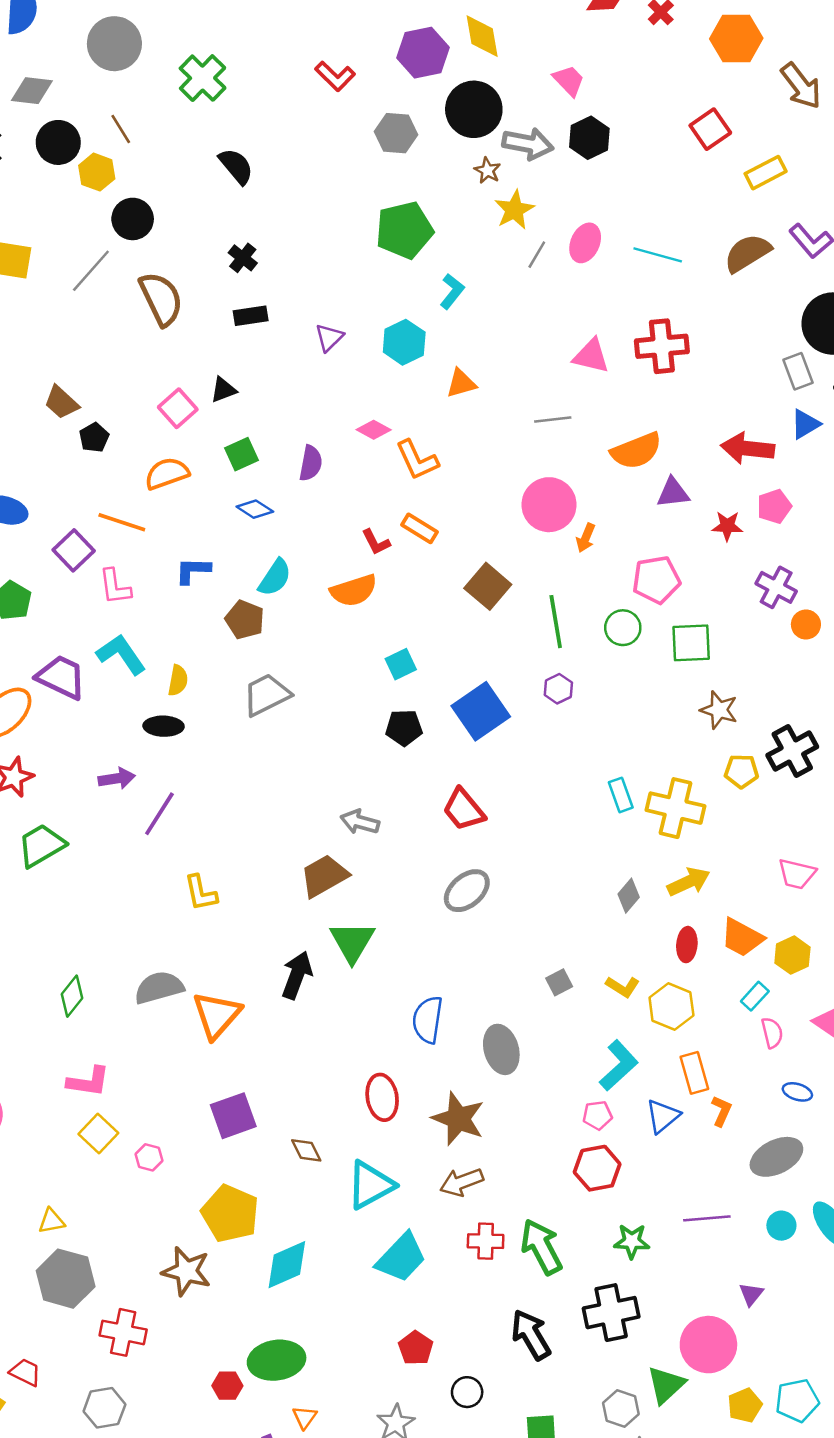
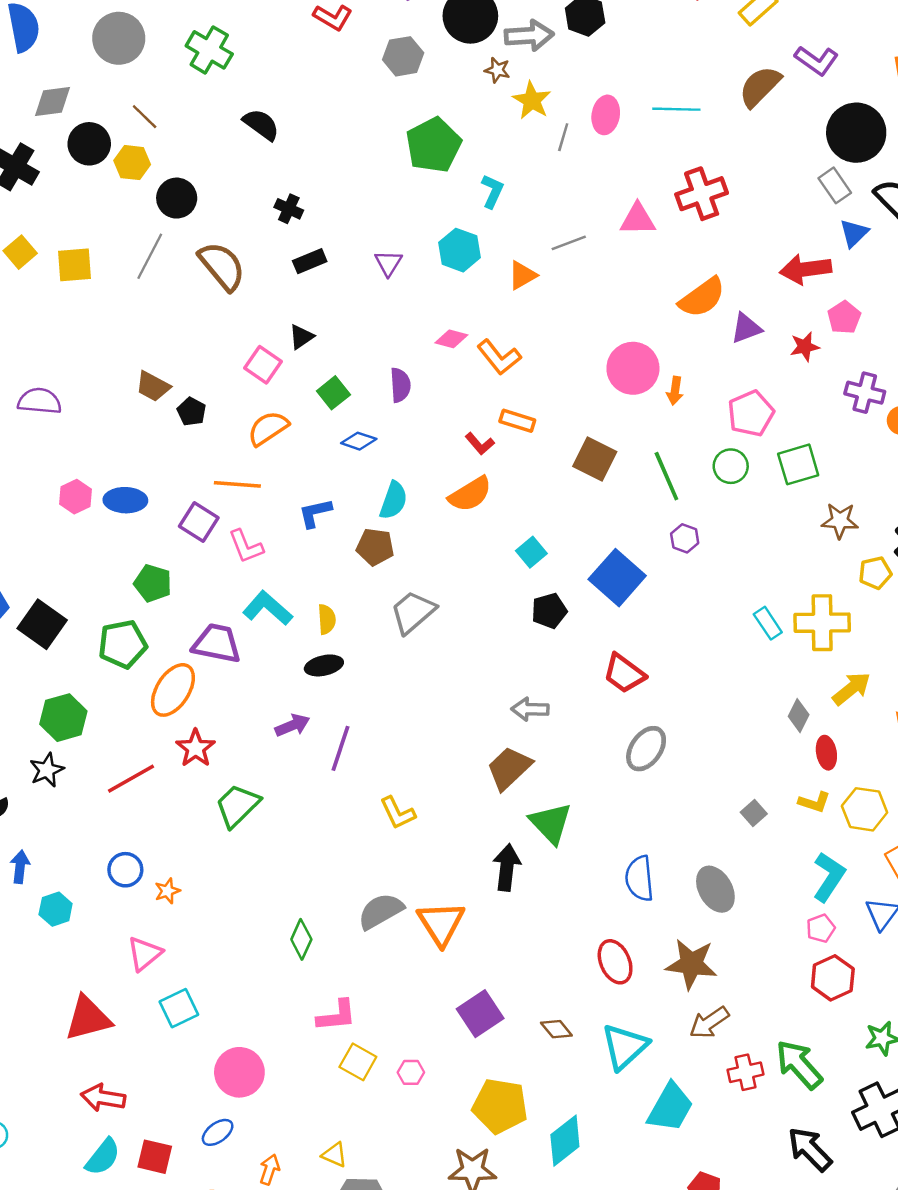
gray line: (553, 420) -> (569, 243), moved
red ellipse: (687, 945) -> (826, 753), moved
yellow triangle: (51, 1221) -> (334, 1155), turned 48

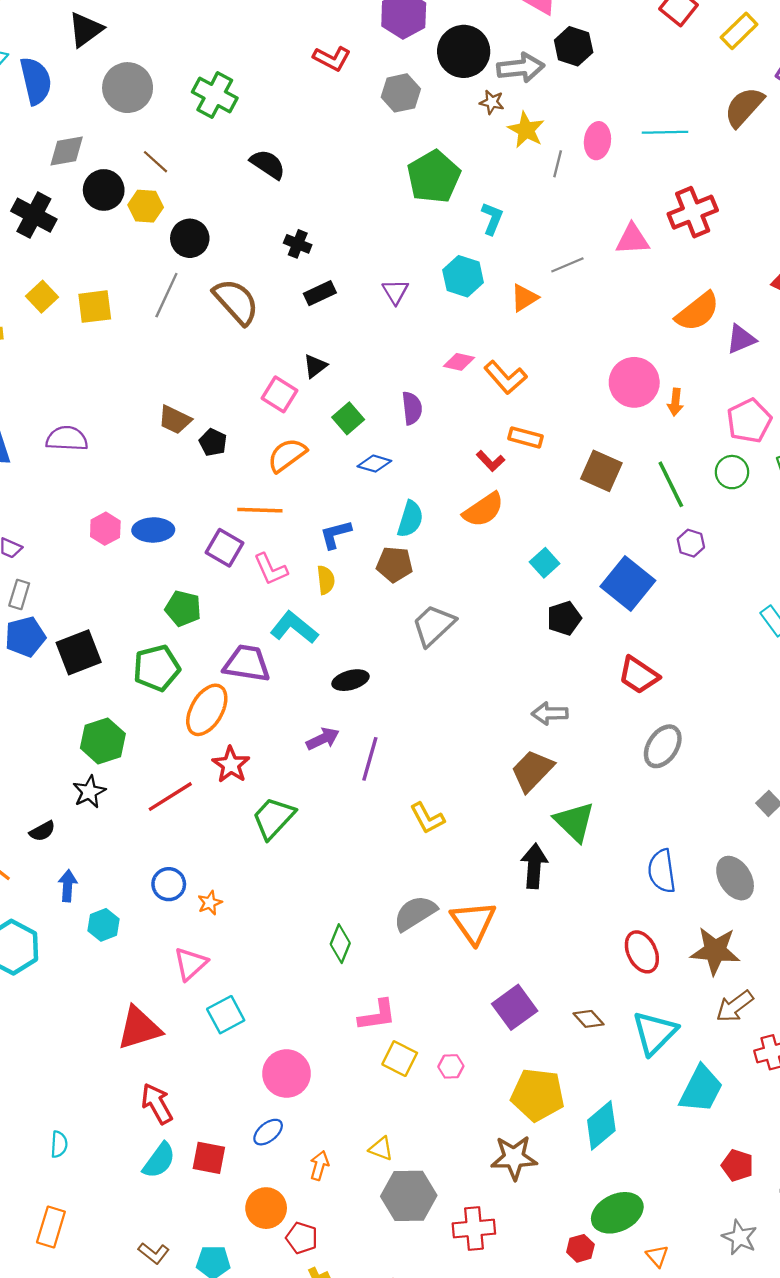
yellow semicircle: (327, 619) -> (326, 580), moved
black square: (42, 624) -> (79, 652), turned 36
red arrow: (103, 1098) -> (157, 1104), turned 54

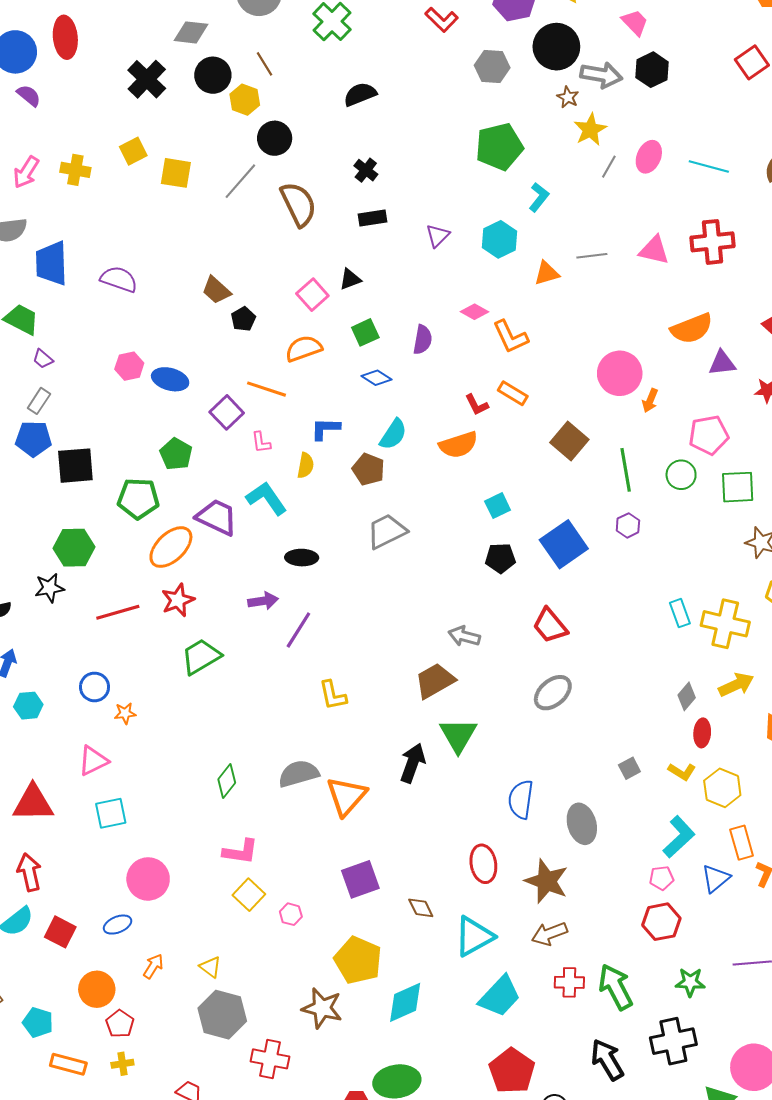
black semicircle: (268, 164) -> (360, 94), turned -72
pink L-shape: (271, 569) -> (261, 442), size x0.7
red pentagon: (737, 1165) -> (512, 1071), size x1.6

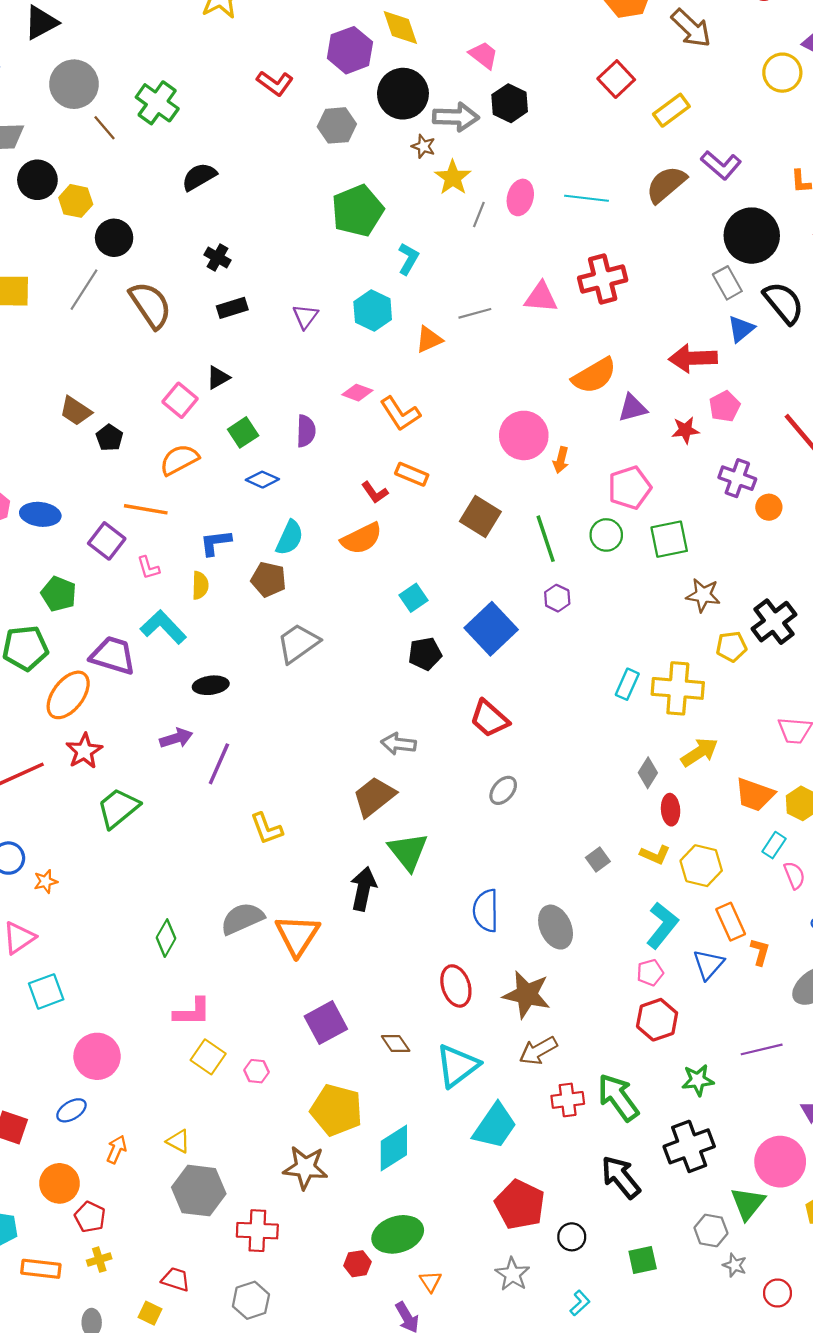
brown line: (264, 64) -> (104, 128), moved
cyan rectangle: (680, 613) -> (627, 684), turned 52
gray ellipse: (553, 693) -> (503, 790), size x0.7

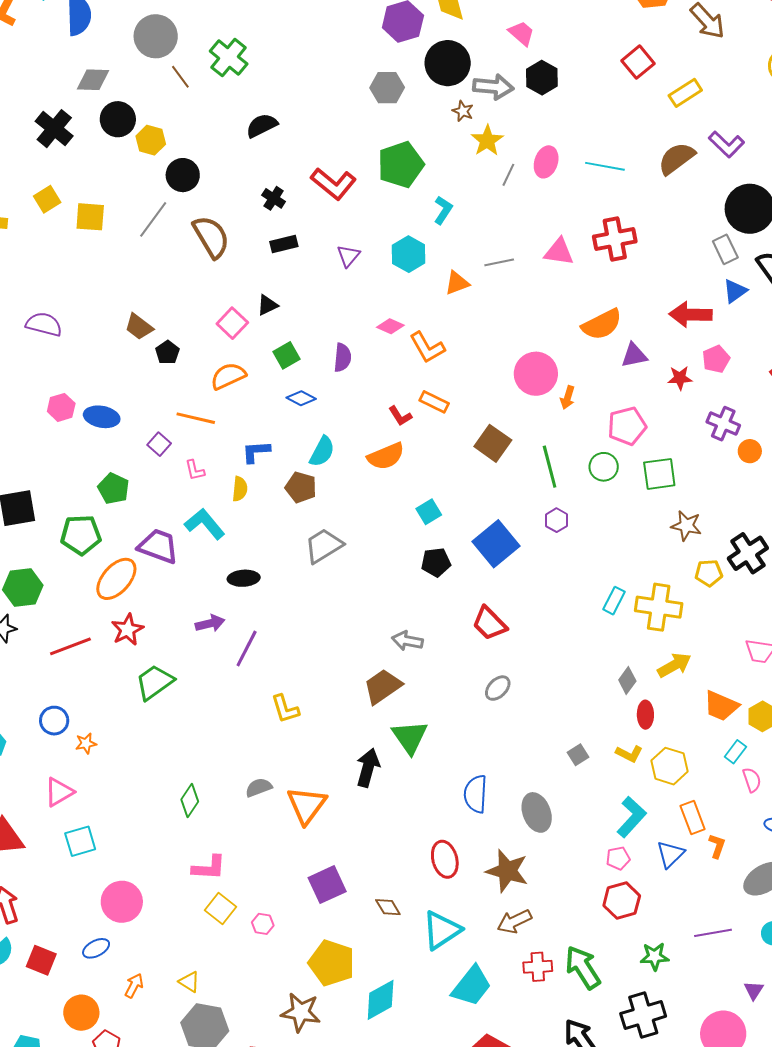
red L-shape: (275, 83) -> (333, 184), moved, size x1.4
purple square: (107, 541) -> (159, 444), size x0.7
gray semicircle: (242, 919) -> (259, 787), size x0.7

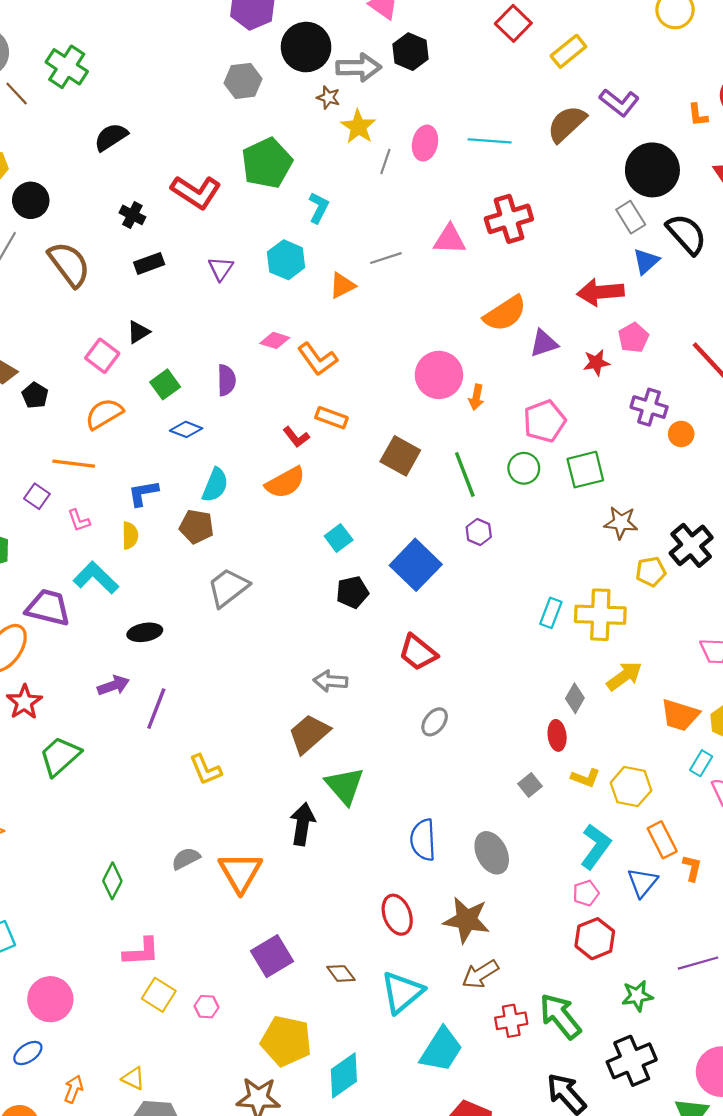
red ellipse: (645, 715) -> (557, 735), moved

